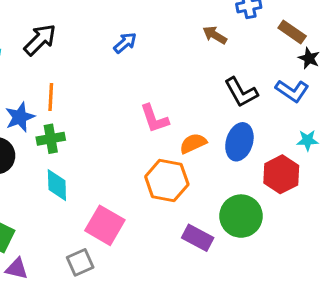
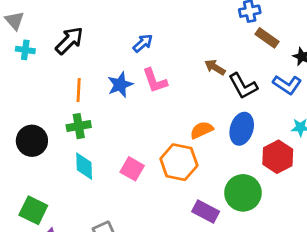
brown rectangle: (292, 32) -> (267, 38), moved
brown arrow: (215, 35) -> (215, 67), moved
blue star: (20, 117) -> (120, 85), moved
pink L-shape: (154, 119) -> (155, 81), moved
pink square: (105, 225) -> (132, 169), moved, size x0.7

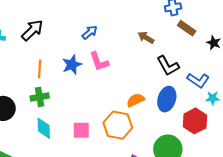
brown arrow: (215, 67) -> (146, 38), moved
blue L-shape: (287, 85) -> (198, 80), moved
pink square: (132, 169) -> (81, 130), turned -30

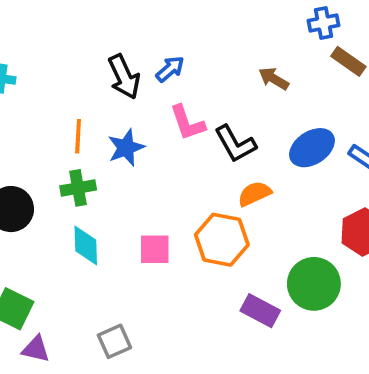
black arrow: (32, 30) -> (124, 77), moved, turned 110
blue star: (72, 65) -> (126, 148), moved
black L-shape: (168, 66) -> (235, 144), moved
blue ellipse: (167, 99) -> (312, 148), moved, turned 40

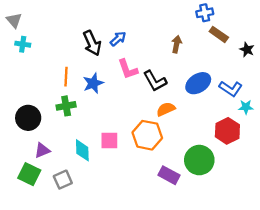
brown arrow: (274, 79) -> (177, 44), turned 70
cyan diamond: (86, 245) -> (82, 150), moved
gray square: (114, 341) -> (63, 180), moved
purple triangle: (36, 349) -> (42, 150), moved, turned -35

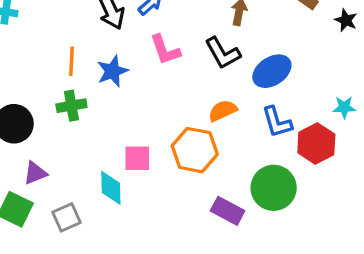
black L-shape: (155, 81) -> (223, 53), moved
blue L-shape: (231, 89) -> (277, 122), moved, turned 40
cyan diamond: (82, 150) -> (111, 188), moved

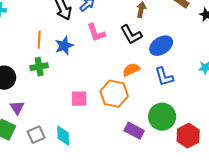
red hexagon: (316, 143) -> (188, 136), moved
purple triangle: (35, 173) -> (17, 108), turned -42
cyan diamond: (111, 188) -> (63, 136), moved

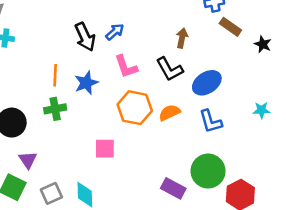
orange hexagon: (114, 94) -> (135, 108), moved

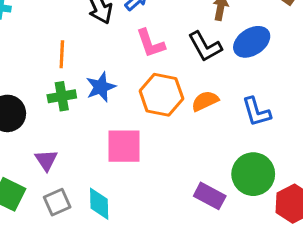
blue star: (86, 83) -> (101, 87), moved
blue ellipse: (207, 83) -> (252, 42), moved
pink square: (105, 149) -> (124, 146), size x1.4
purple triangle: (28, 160) -> (46, 160), moved

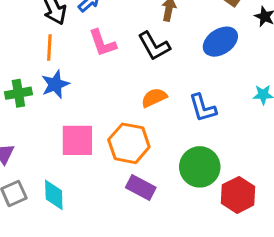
blue ellipse: (252, 42) -> (220, 42), moved
orange line: (62, 54) -> (49, 47), moved
orange hexagon: (161, 95) -> (129, 143), moved
purple rectangle: (210, 196) -> (141, 188), moved

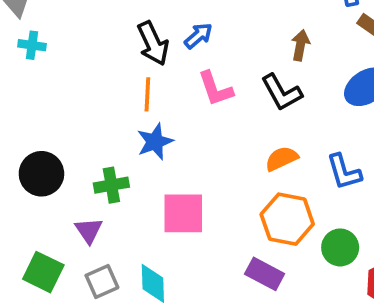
green cross: (18, 93) -> (111, 185), moved
orange hexagon: (129, 143) -> (287, 219), moved
green circle: (200, 167) -> (340, 247), size x0.7

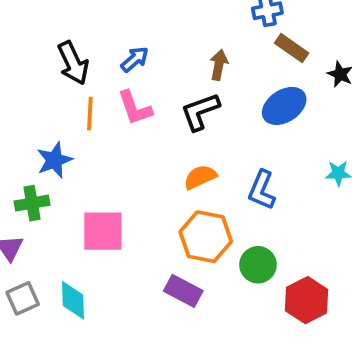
blue arrow: (198, 36) -> (135, 59), moved
black L-shape: (282, 92) -> (200, 112), turned 99
orange line: (147, 94) -> (90, 113), moved
blue star: (155, 142) -> (54, 160), moved
blue L-shape: (344, 172) -> (262, 190), turned 39

